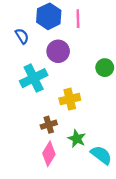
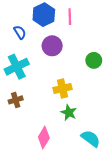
cyan cross: (34, 78) -> (17, 67), moved
brown cross: (49, 125) -> (16, 100), moved
green star: (77, 139) -> (69, 112), moved

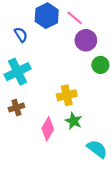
pink line: (70, 17) -> (75, 18), turned -49
purple circle: (52, 46) -> (86, 40), moved
pink diamond: (44, 137) -> (48, 129), moved

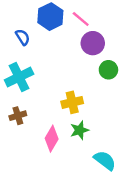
green star: (74, 121) -> (79, 130), turned 30

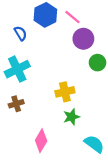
pink diamond: (52, 139) -> (41, 141), moved

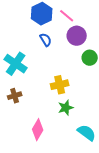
blue semicircle: (21, 33) -> (46, 40), moved
cyan cross: (17, 69) -> (16, 64), turned -30

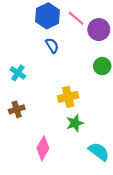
purple circle: (77, 36) -> (99, 30), moved
cyan cross: (16, 64) -> (18, 73), size x0.6

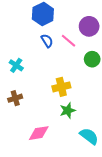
pink line: (76, 18) -> (69, 41), moved
pink diamond: (43, 148) -> (39, 133), turned 50

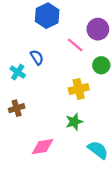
blue semicircle: (47, 41) -> (37, 57), moved
yellow cross: (61, 87) -> (79, 89), moved

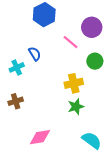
cyan cross: (18, 72) -> (17, 67), turned 32
green star: (74, 122) -> (76, 107), moved

